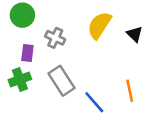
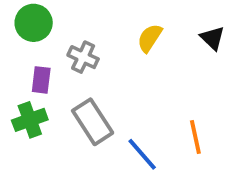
yellow semicircle: (99, 25) -> (150, 38), size x0.7
black triangle: (135, 34) -> (213, 38), moved

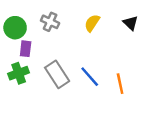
green circle: (34, 23) -> (15, 28), moved
gray cross: (83, 57) -> (50, 22), moved
blue line: (142, 154) -> (90, 77), moved

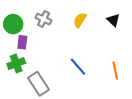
gray rectangle: (57, 74) -> (38, 84), moved
orange line: (120, 84) -> (115, 71), moved

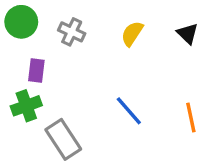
green circle: (13, 24) -> (21, 22), moved

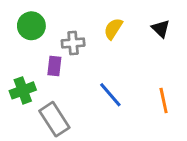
green circle: (21, 22) -> (31, 26), moved
gray cross: (72, 32) -> (73, 43), moved, turned -30
purple rectangle: (36, 71) -> (54, 66), moved

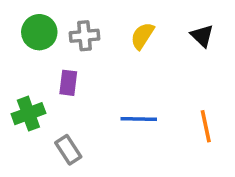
gray cross: (73, 43) -> (85, 36), moved
blue line: (110, 95) -> (139, 119), turned -48
gray rectangle: (54, 119) -> (68, 150), size x0.7

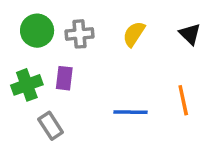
green cross: (28, 114) -> (27, 85), moved
orange line: (206, 126) -> (183, 100), moved
gray rectangle: (68, 150) -> (51, 126), moved

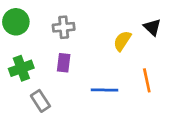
green circle: (37, 31) -> (16, 22), moved
yellow semicircle: (134, 34) -> (122, 41), moved
purple rectangle: (64, 78) -> (64, 63), moved

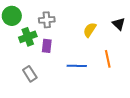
black triangle: (152, 27) -> (119, 24), moved
green cross: (21, 68) -> (28, 37), moved

